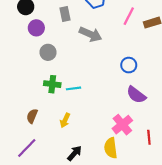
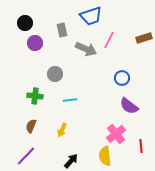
pink line: (129, 16) -> (109, 40), moved
gray circle: (48, 52) -> (55, 74), moved
green cross: (52, 84) -> (35, 96), moved

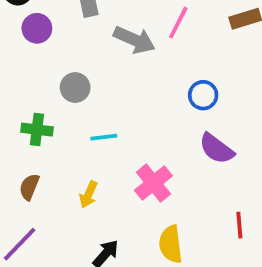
pink cross: (116, 134) -> (153, 183), moved

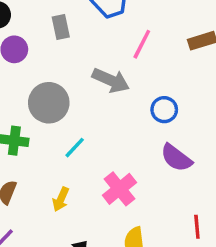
gray arrow: (134, 40) -> (111, 80), moved
gray circle: (75, 88) -> (49, 103), size x1.5
cyan line: (104, 137) -> (75, 148), turned -40

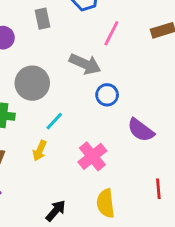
blue circle: (164, 110) -> (107, 95), moved
yellow arrow: (61, 199) -> (40, 151), moved

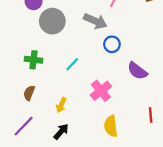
gray circle: (32, 83) -> (52, 21), moved
yellow arrow: (40, 151) -> (61, 105), moved
black arrow: (56, 211) -> (61, 132), moved

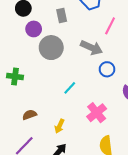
green cross: (34, 60) -> (15, 77), moved
brown semicircle: (29, 93) -> (29, 115), turned 48

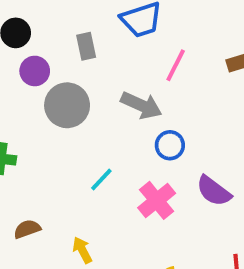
pink cross: (97, 113) -> (157, 200), moved
yellow arrow: (59, 126) -> (82, 250), turned 128

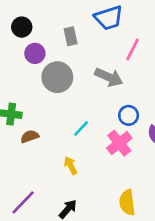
blue circle: (170, 145) -> (129, 115), moved
brown semicircle: (27, 229) -> (30, 136), moved
yellow arrow: (82, 250) -> (71, 166), moved

